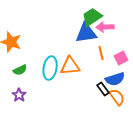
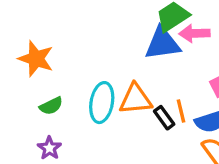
orange line: (101, 53) -> (181, 111), moved
black rectangle: (103, 89) -> (164, 118), moved

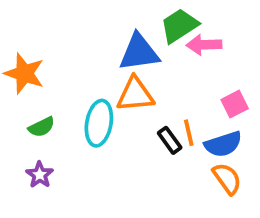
blue triangle: (162, 43) -> (139, 52), moved
orange triangle: (135, 99) -> (135, 94), moved

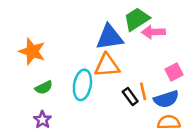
orange semicircle: (227, 179) -> (169, 122), turned -55

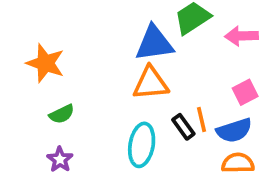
pink arrow: (153, 32) -> (241, 36), moved
cyan ellipse: (82, 85) -> (142, 145), moved

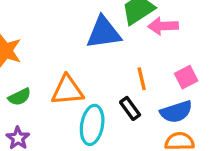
pink arrow: (241, 36) -> (163, 26), moved
orange triangle: (151, 83) -> (67, 90), moved
orange line: (202, 119) -> (142, 79), moved

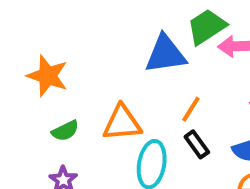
orange line: (142, 79) -> (191, 109), moved, turned 45

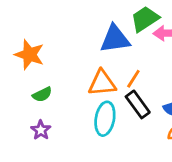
orange triangle: (122, 123) -> (102, 83), moved
black rectangle: (197, 144) -> (138, 104), size x1.4

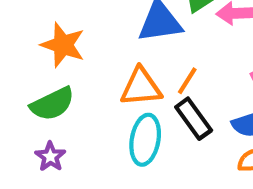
orange star: (29, 55) -> (63, 45), moved
green semicircle: (42, 94) -> (52, 104), size x1.5

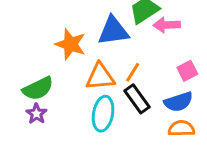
orange star: (63, 45) -> (71, 44), moved
purple star: (50, 157) -> (36, 114), moved

